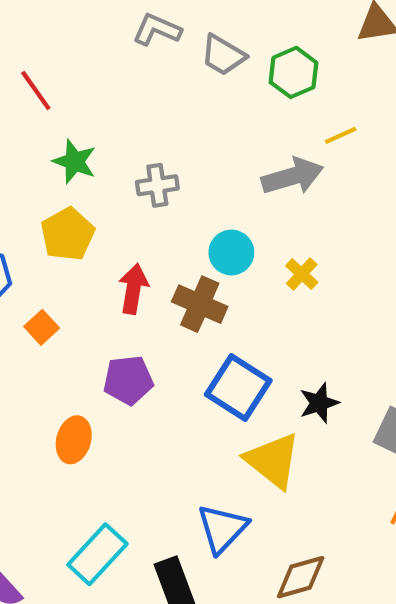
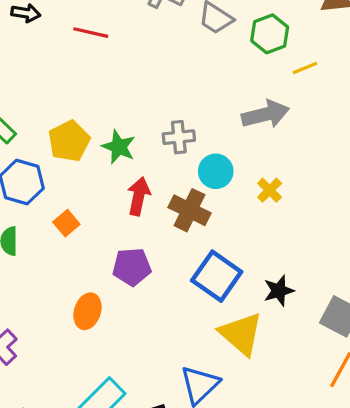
red line: (36, 91) -> (91, 33), moved, turned -44
yellow line: (341, 135) -> (305, 68), moved
green star: (75, 162) -> (119, 147), moved
gray cross: (157, 185) -> (179, 137), moved
yellow pentagon: (68, 234) -> (69, 141), moved

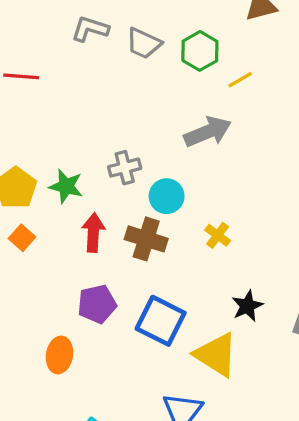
yellow cross: (270, 190) -> (218, 235), moved
orange square: (66, 223) -> (22, 238), moved
blue square: (217, 276) -> (161, 321), moved

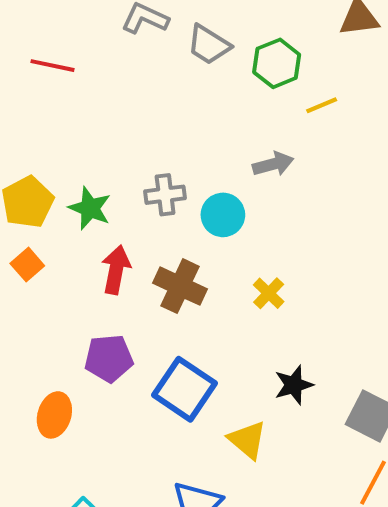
gray arrow: (208, 132) -> (273, 164), size x0.7
cyan circle: (167, 196) -> (223, 215), moved
yellow triangle: (216, 355) -> (247, 440), size x0.7

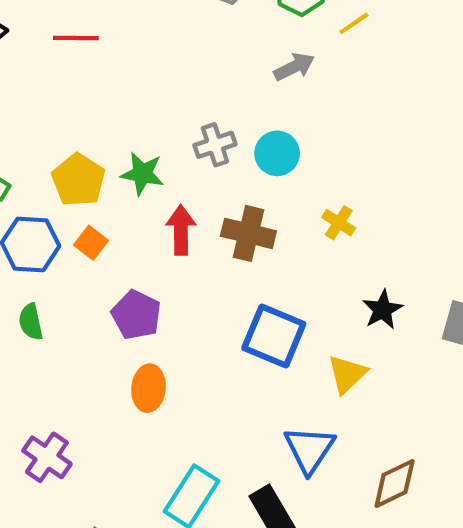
gray arrow: (273, 164) -> (294, 67), moved
purple pentagon: (109, 358) -> (136, 315), moved, turned -30
yellow triangle: (247, 440) -> (347, 374), turned 48

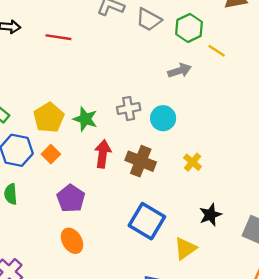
yellow line: (354, 23) -> (217, 51), turned 60
orange ellipse: (148, 388) -> (72, 241), turned -45

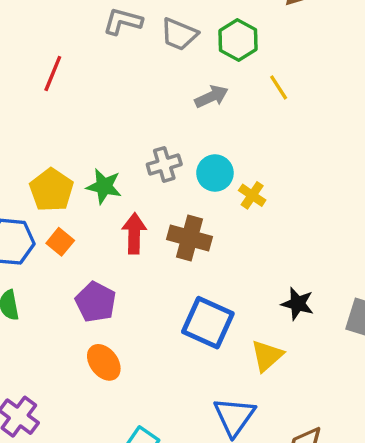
red line: (58, 37) -> (53, 74), turned -70
yellow line: (217, 51) -> (279, 87), moved, turned 30
gray arrow: (180, 71) -> (211, 97), moved
yellow cross: (193, 162) -> (252, 195), moved
black star: (210, 215) -> (298, 304), turned -30

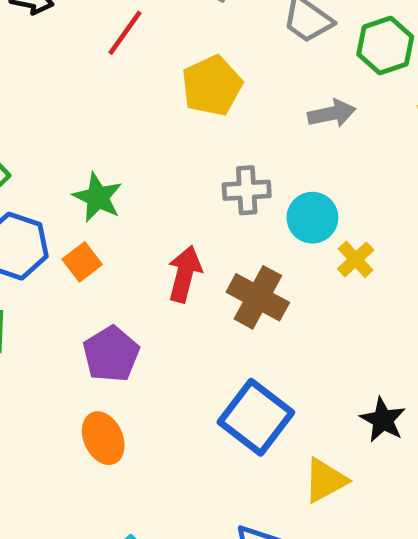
green star: (104, 186) -> (98, 197), moved
yellow pentagon: (51, 190) -> (212, 86), moved

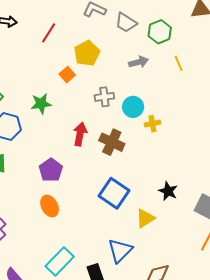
green star: (98, 197) -> (41, 104), turned -30
yellow cross: (356, 259) -> (152, 124), turned 35
orange square: (82, 262) -> (67, 75), moved

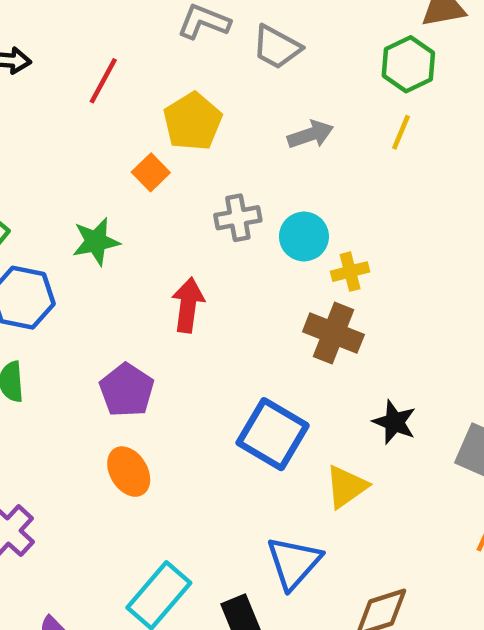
green hexagon: (160, 32) -> (408, 64), moved
yellow line: (179, 63) -> (401, 132), turned 49
brown cross: (112, 142) -> (333, 333), moved

